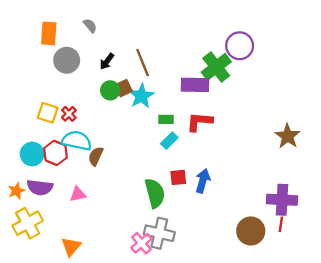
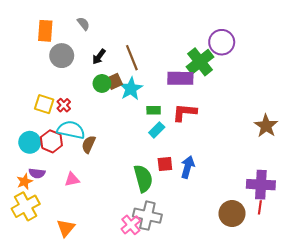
purple semicircle: (40, 187) -> (37, 173), size x0.7
orange star: (16, 191) -> (25, 182), moved

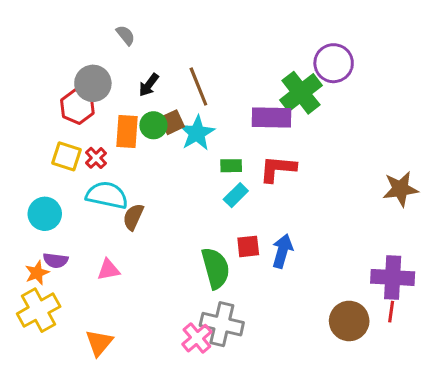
orange rectangle: (45, 31) -> (127, 131), moved
brown star: (266, 126) -> (400, 189), turned 30
red hexagon: (51, 141) -> (77, 107), moved

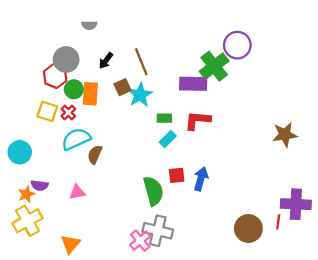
gray semicircle: (126, 35) -> (89, 25), turned 128
green circle: (153, 125) -> (74, 89), moved
cyan semicircle: (107, 195) -> (76, 139), turned -36
cyan circle: (45, 214) -> (20, 152), moved
purple cross: (393, 277) -> (296, 204), moved

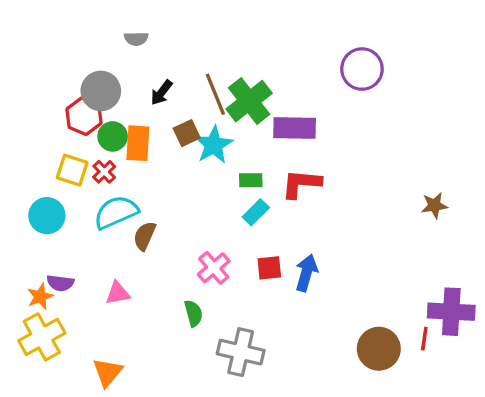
green cross: (214, 66) -> (249, 101), moved
brown star: (285, 135) -> (434, 206), size x0.7
cyan circle: (20, 152) -> (47, 216), moved
green semicircle: (153, 191) -> (193, 313), moved, size x0.6
pink cross: (140, 241) -> (214, 268), moved

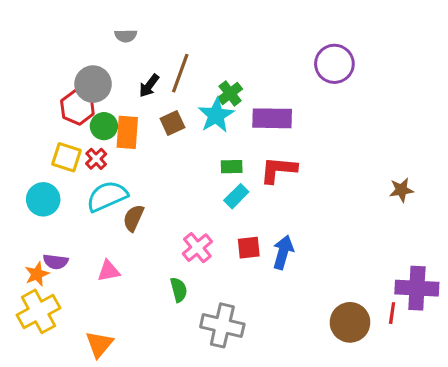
brown line: (215, 94) -> (180, 73), moved, turned 42
green cross: (249, 101) -> (230, 93), size x0.6
cyan star: (214, 145) -> (216, 115), moved

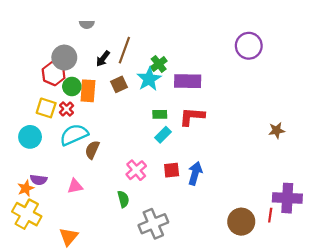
purple circle: (334, 64) -> (249, 46), moved
yellow cross: (39, 311) -> (27, 214), turned -32
gray cross: (222, 325) -> (153, 224), turned -36

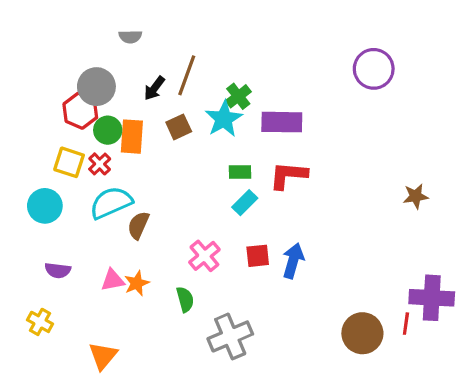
orange star: (26, 188) -> (137, 283), moved
yellow cross: (27, 214) -> (40, 322), size x0.6

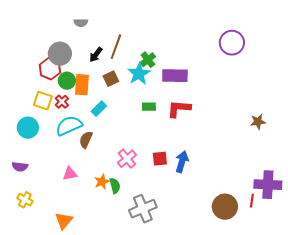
cyan rectangle: (245, 203) -> (99, 109), moved
purple semicircle: (58, 270) -> (20, 167), moved
orange star: (137, 283) -> (102, 182), moved

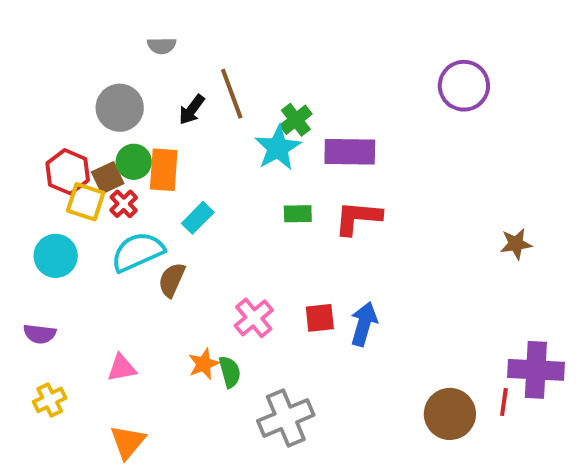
brown line: (116, 47) -> (232, 94), turned -40
red hexagon: (50, 69) -> (68, 172), moved
brown square: (111, 79) -> (108, 178), moved
pink triangle: (70, 174) -> (122, 368), moved
yellow cross: (25, 200) -> (50, 400), turned 35

